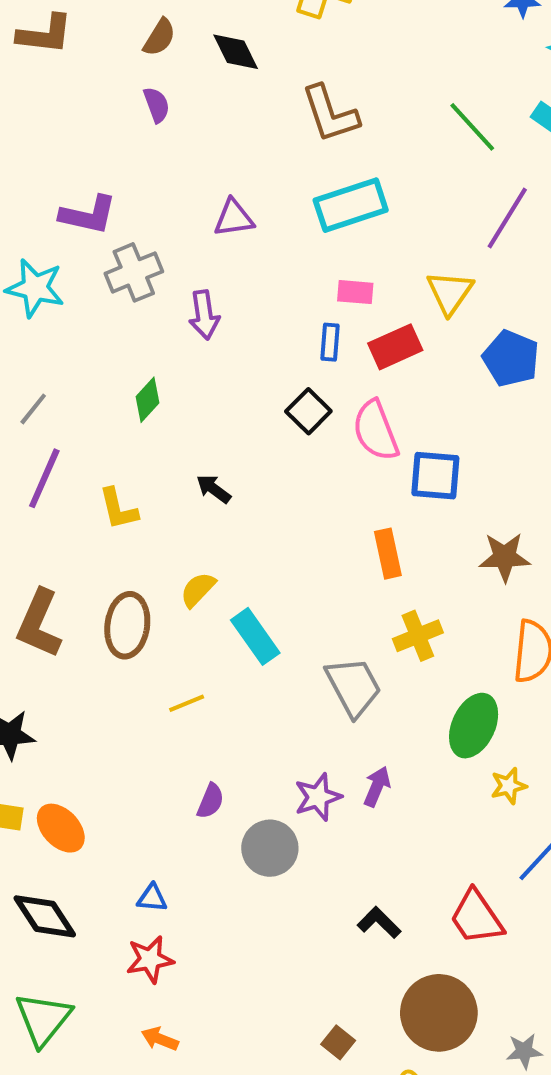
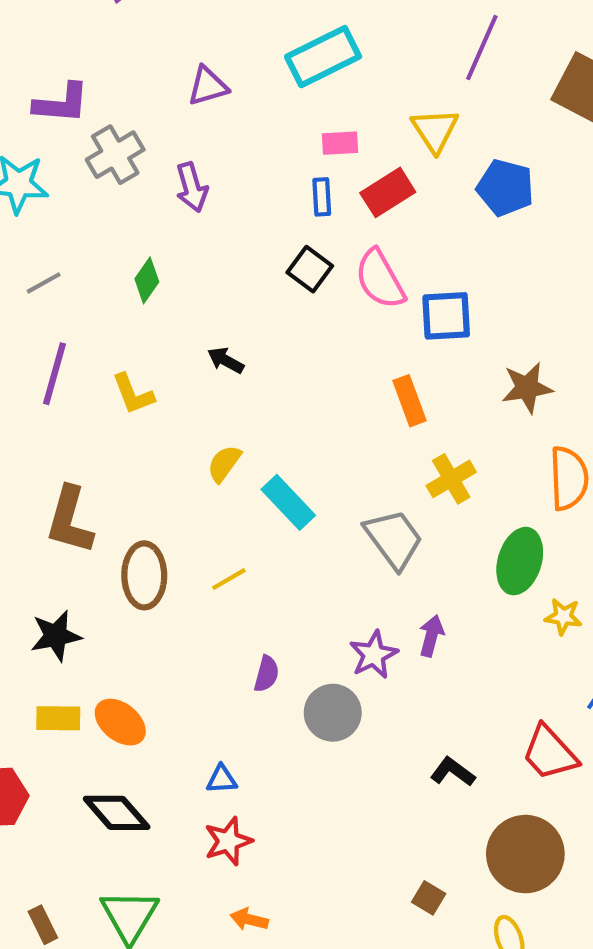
gray line: (33, 409) -> (44, 283), moved, turned 30
brown ellipse: (127, 625) -> (144, 575), moved
yellow star: (509, 786) -> (563, 617), turned 30

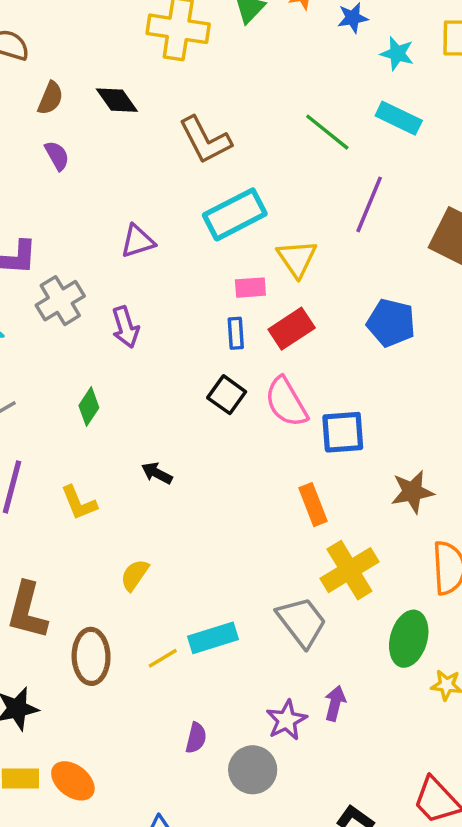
yellow triangle: (435, 130) -> (297, 259), moved
yellow semicircle: (224, 464) -> (135, 575), moved
yellow cross: (451, 479) -> (349, 570), size x1.4
cyan rectangle: (288, 502) -> (213, 638), moved, turned -63

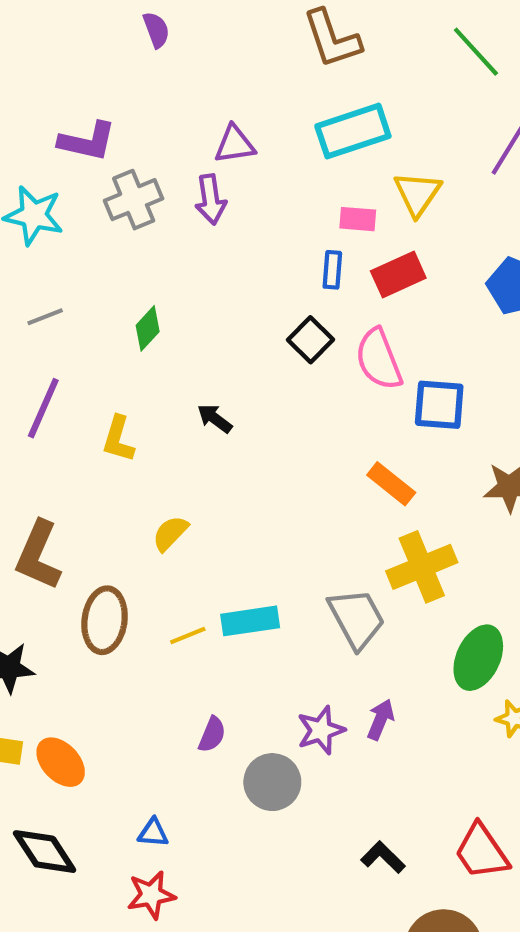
purple arrow: (126, 327) -> (211, 199), moved
yellow L-shape: (79, 503) -> (118, 439), turned 30
orange rectangle: (313, 505) -> (391, 484), turned -39

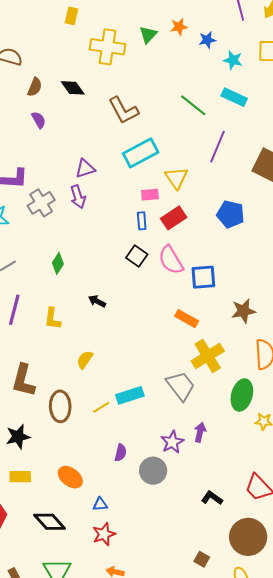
orange ellipse: (61, 762) -> (70, 477), moved

